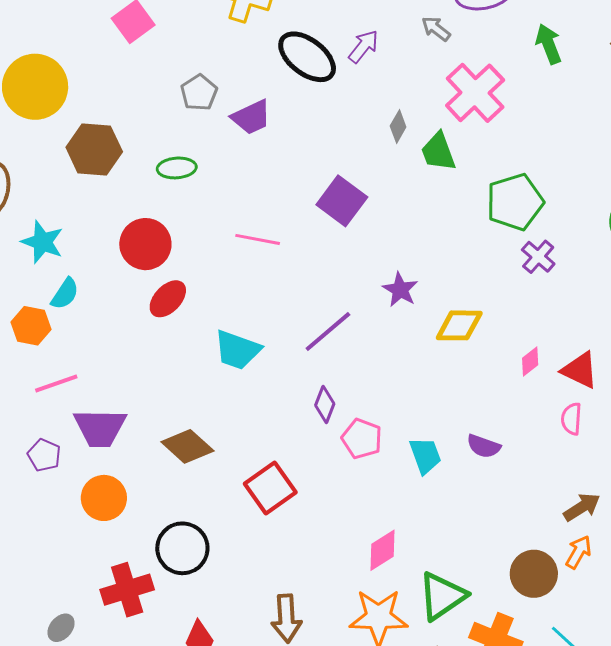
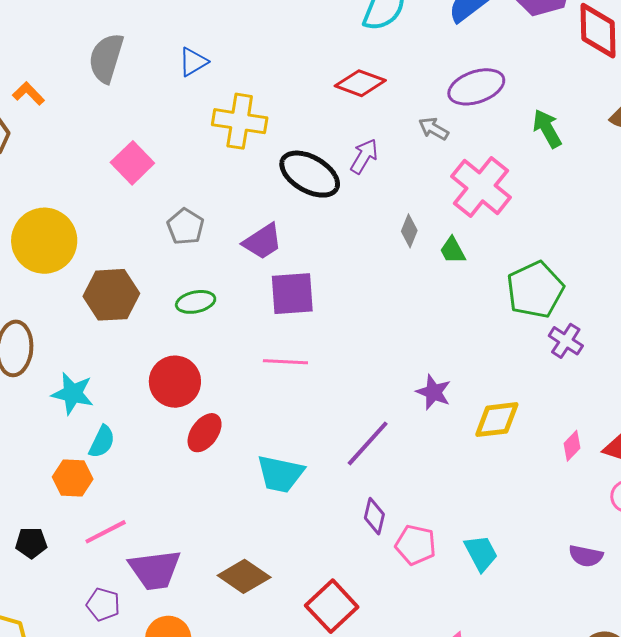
gray pentagon: (199, 93) -> (186, 227), moved
green trapezoid: (438, 152) -> (453, 250), size x0.7
purple square: (342, 201) -> (292, 294), moved, turned -33
purple semicircle: (484, 446) -> (586, 556), moved

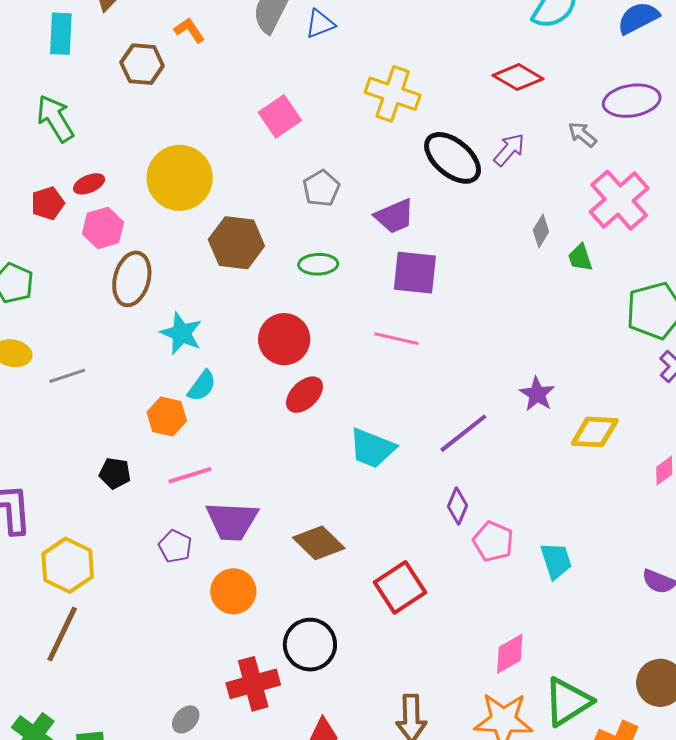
blue triangle: (193, 62) -> (320, 24), moved

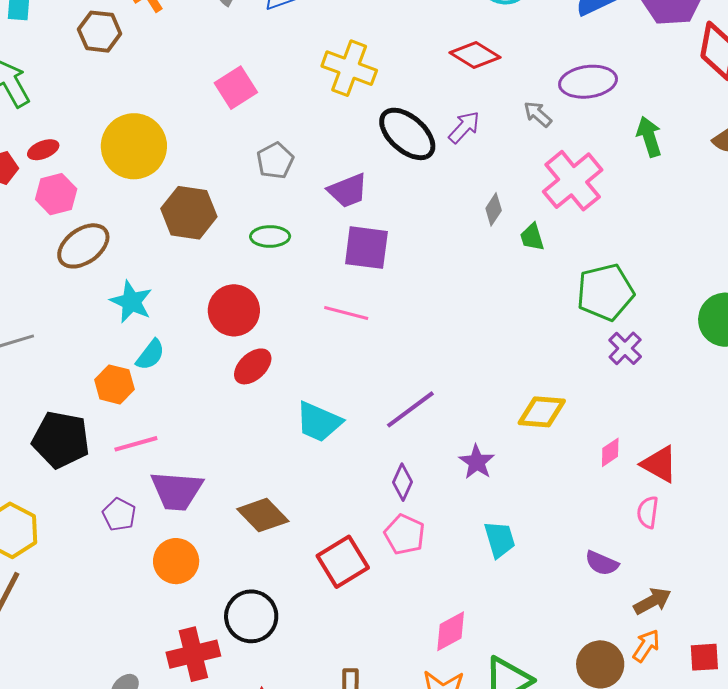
brown ellipse: (132, 279) -> (83, 246), turned 38
purple star: (537, 394) -> (477, 462), moved
black pentagon: (115, 473) -> (61, 440), size x1.8
pink pentagon: (493, 541) -> (405, 534), moved

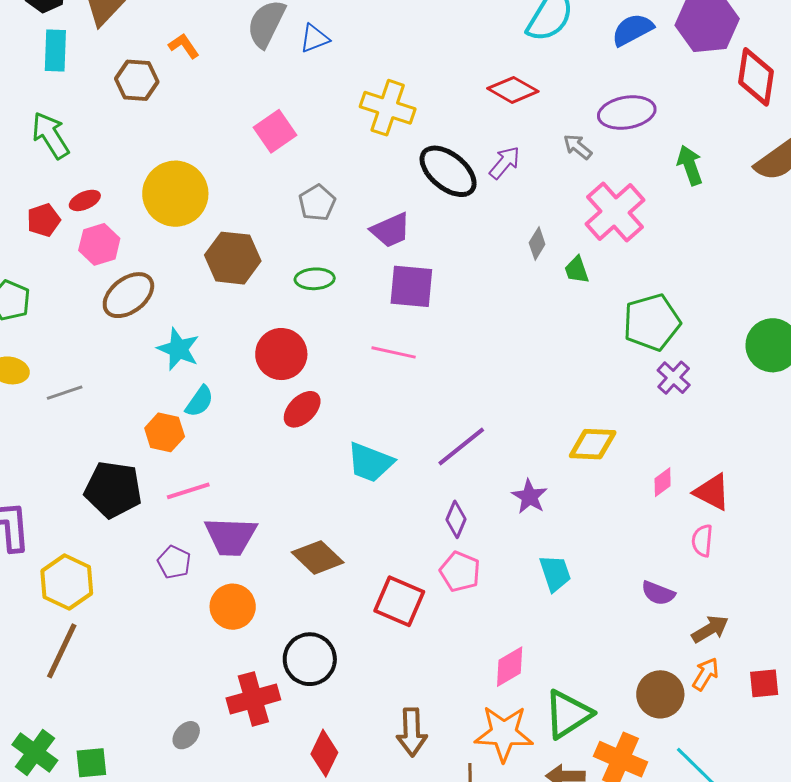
red square: (343, 562) -> (399, 601), turned -33

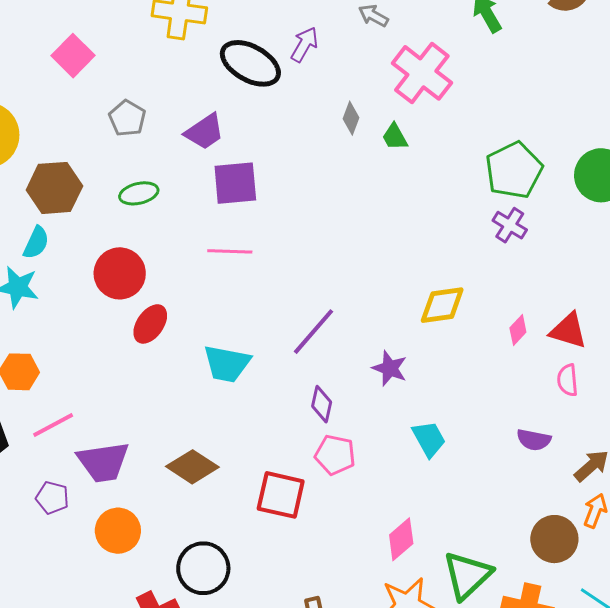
green pentagon: (652, 322) -> (514, 170), moved
cyan semicircle: (199, 401) -> (36, 243), moved

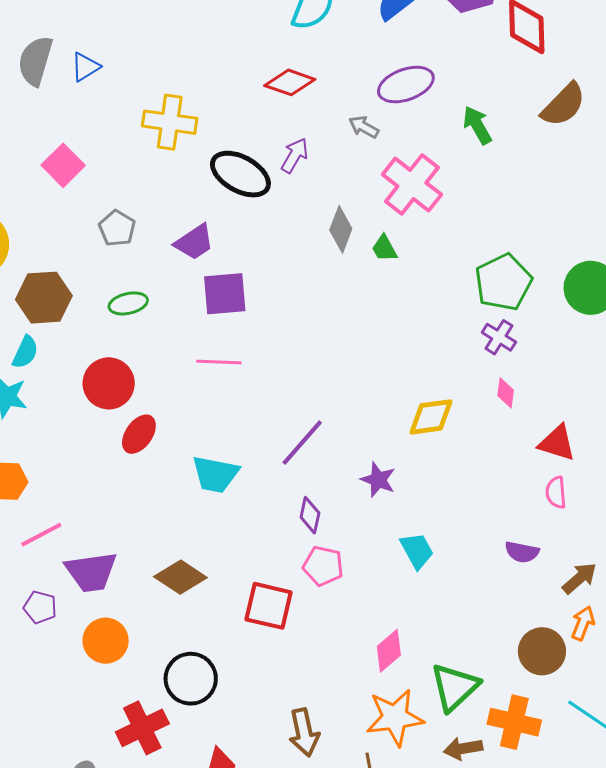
gray diamond: (351, 118) -> (341, 229), size x1.4
pink diamond: (518, 330) -> (506, 393), moved, turned -36

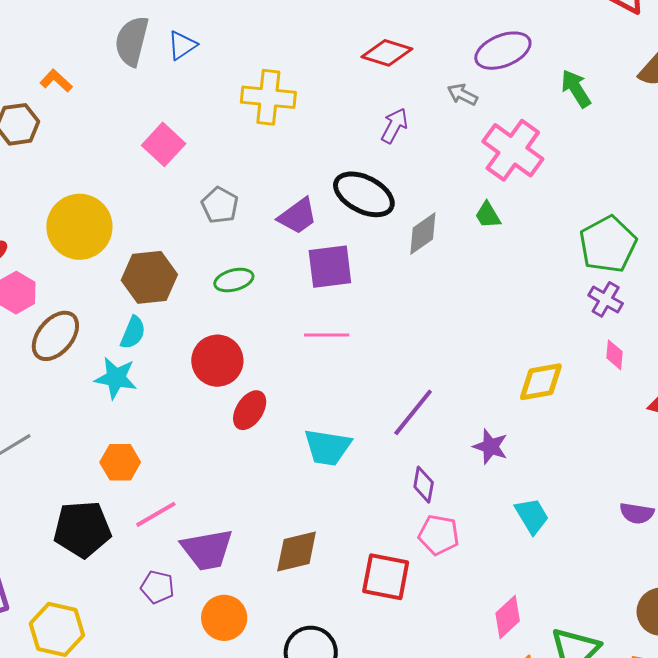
black ellipse: (240, 174) -> (364, 194), moved
gray diamond: (341, 229) -> (423, 234), moved, turned 36
brown diamond: (180, 577) -> (297, 552), turned -45

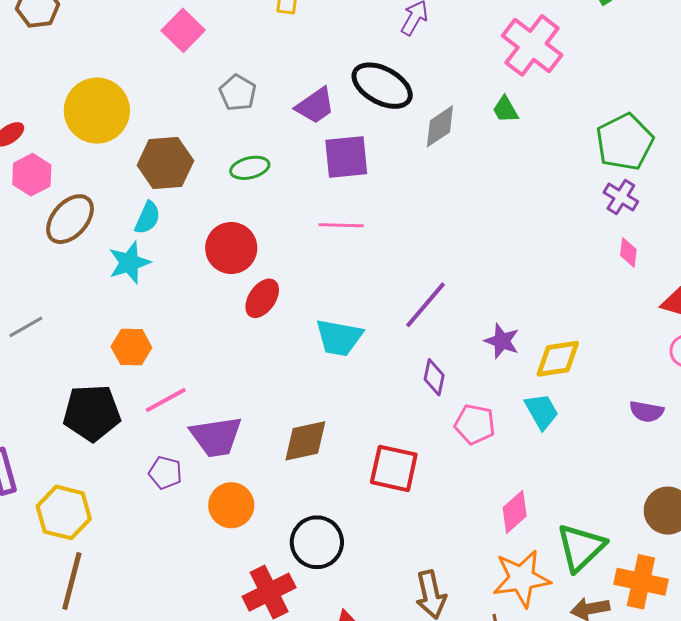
cyan star: (116, 378) -> (129, 263), turned -30
yellow diamond: (541, 382) -> (558, 359), moved
pink pentagon: (439, 535) -> (475, 424), moved

